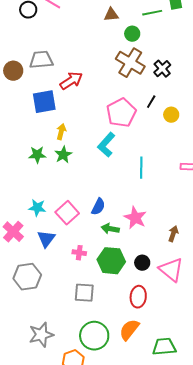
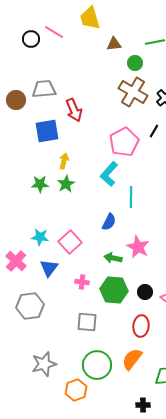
red arrow: (71, 81) -> (74, 110), turned 100
cyan line: (141, 168) -> (131, 197), moved
blue semicircle: (98, 207) -> (109, 222), moved

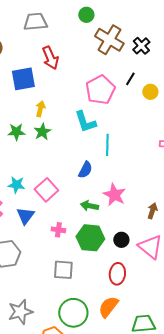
green circle: (135, 63) -> (86, 15), moved
gray trapezoid: (44, 89) -> (35, 22), moved
cyan L-shape: (109, 174) -> (85, 122), turned -60

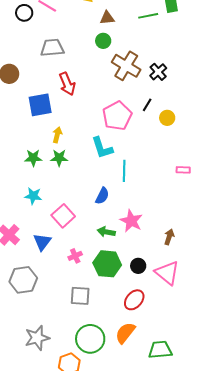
green star: (42, 132) -> (59, 158), turned 30
cyan star: (16, 185) -> (33, 196), moved
pink cross: (58, 230) -> (75, 256), turned -32
red ellipse: (117, 274) -> (134, 300), turned 35

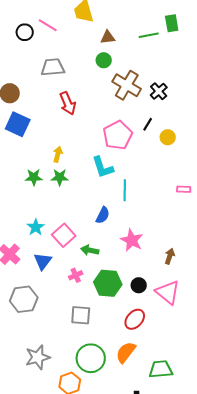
blue square: (40, 105) -> (18, 124), moved, turned 35
cyan star: (33, 196) -> (36, 227), moved, turned 30
green arrow: (106, 232) -> (90, 250), moved

